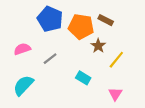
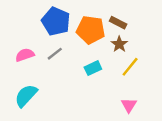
brown star: (98, 46) -> (119, 44), moved
gray line: (50, 59) -> (55, 54), moved
cyan rectangle: (83, 78) -> (93, 68), moved, turned -56

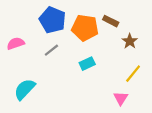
brown star: (119, 44) -> (130, 41), moved
pink semicircle: (25, 55) -> (16, 43), moved
yellow line: (130, 67) -> (133, 74), moved

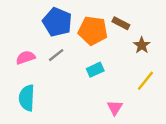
pink semicircle: (16, 43) -> (26, 57), moved
cyan semicircle: (25, 89) -> (27, 98), turned -40
pink triangle: (121, 98) -> (115, 108), moved

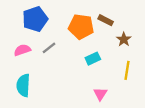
blue pentagon: (57, 22) -> (35, 19), moved, turned 30
cyan rectangle: (95, 70) -> (93, 59), moved
yellow line: (145, 81) -> (127, 70), turned -30

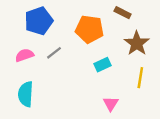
brown rectangle: (106, 20) -> (123, 13), moved
brown star: (124, 39) -> (137, 43), size x1.5

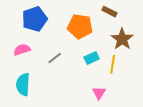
gray line: (54, 53) -> (55, 58), moved
yellow line: (140, 78) -> (113, 64), moved

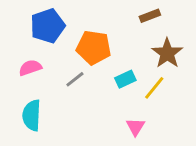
brown rectangle: (109, 12) -> (150, 16), turned -48
orange pentagon: (80, 26) -> (94, 47), moved
yellow line: (113, 64) -> (154, 88), turned 30

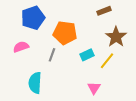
gray line: (75, 79) -> (52, 55), turned -32
cyan semicircle: (32, 115) -> (35, 83), moved

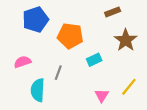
pink semicircle: (21, 47) -> (22, 62), moved
gray line: (52, 55) -> (58, 73), moved
yellow line: (107, 61) -> (129, 87), moved

